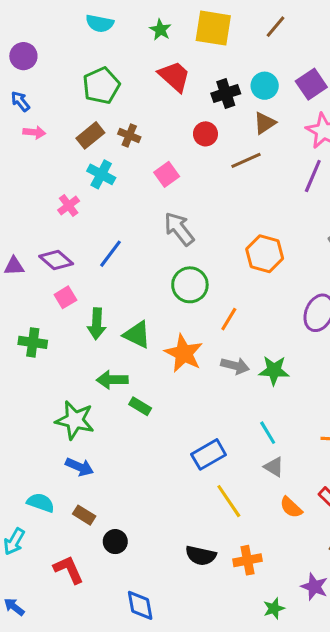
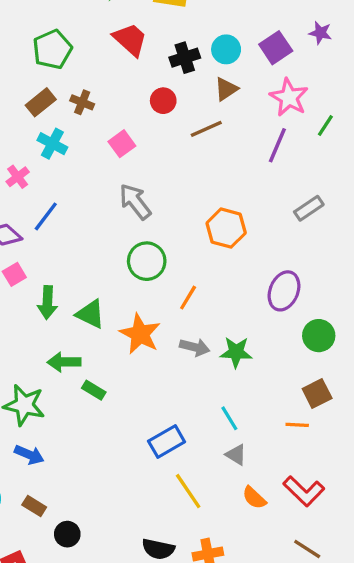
blue line: (111, 254) -> (46, 216), moved

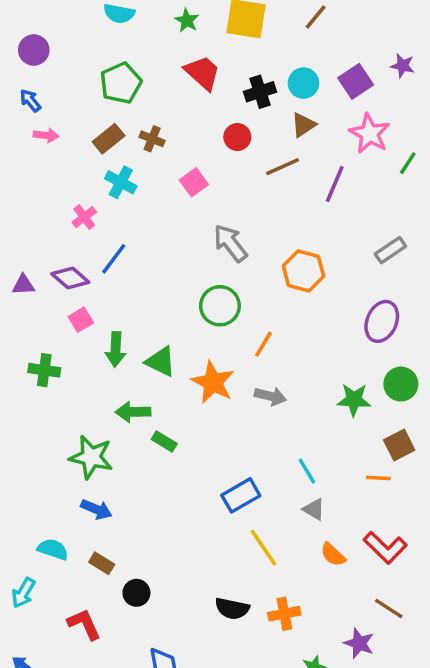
purple line: (277, 145) -> (335, 184), moved
gray arrow: (135, 202) -> (230, 243), moved
purple ellipse: (284, 291) -> (382, 321), moved
green star: (236, 352) -> (354, 400), moved

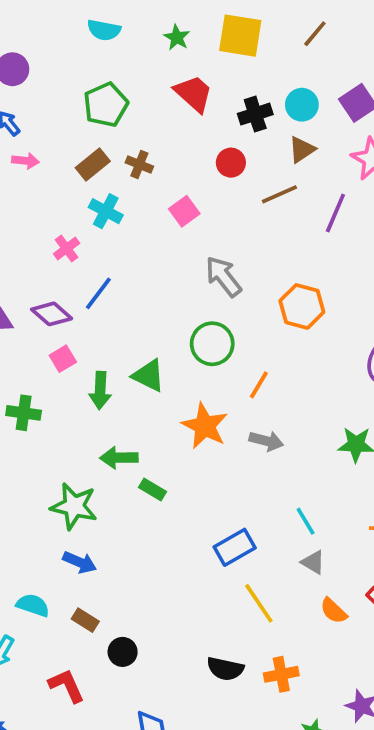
green triangle: (161, 361) -> (149, 376), moved

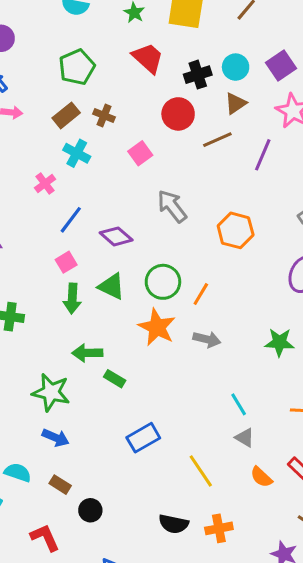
red circle: (231, 163) -> (178, 114), size x1.4
purple diamond: (52, 314) -> (116, 236), moved
green circle: (212, 344) -> (163, 282), moved
pink square: (63, 359) -> (66, 262), moved
blue rectangle: (235, 547) -> (143, 438), moved

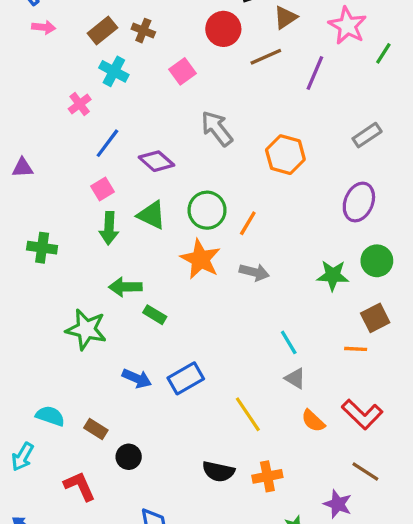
blue arrow: (56, 438) -> (137, 378), moved

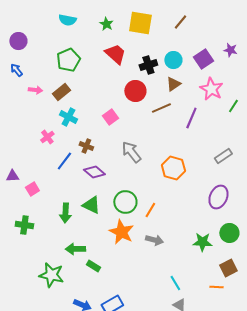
pink arrow: (44, 27) -> (35, 90), moved
brown cross: (143, 31) -> (86, 146), moved
pink square: (102, 189) -> (32, 189), moved

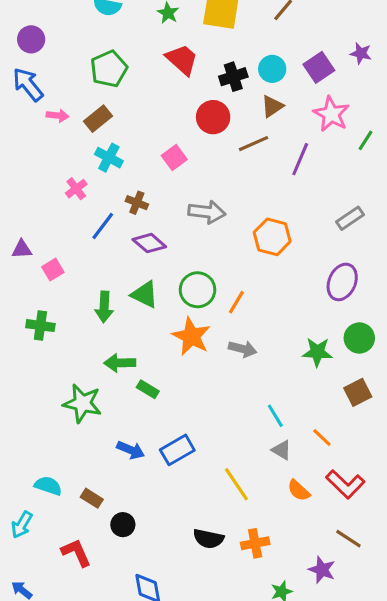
blue arrow: (16, 70) -> (28, 84), size x1.6
gray arrow: (131, 152) -> (207, 212), turned 135
orange line: (216, 287) -> (322, 438), moved, turned 40

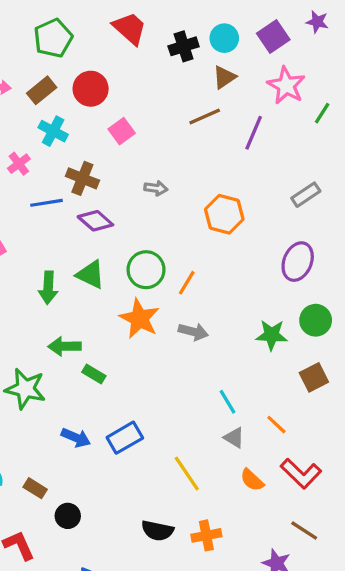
red circle: (213, 117) -> (91, 89), moved
brown cross: (137, 203) -> (82, 178), size x1.4
gray arrow: (207, 212) -> (156, 188), size x0.6
blue line: (103, 226) -> (47, 203), turned 44

